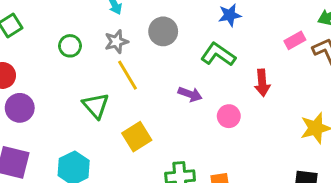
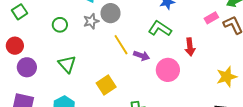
gray circle: (163, 31) -> (110, 13), moved
yellow line: (127, 75) -> (121, 45), moved
green triangle: (96, 106) -> (67, 64), moved
pink circle: (229, 116) -> (168, 70), size x1.5

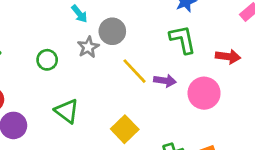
green L-shape: (160, 28) -> (183, 39), turned 55
red arrow: (190, 47) -> (228, 57), turned -66

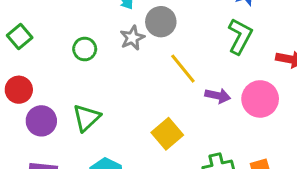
green L-shape: (183, 39) -> (240, 36), turned 36
purple arrow: (165, 81) -> (218, 96), moved
green triangle: (67, 111) -> (86, 118), moved, turned 36

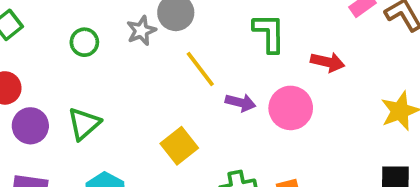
green L-shape: (240, 36) -> (269, 33), turned -30

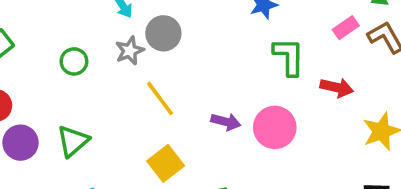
green L-shape: (269, 33) -> (289, 56), moved
red arrow: (328, 62) -> (337, 88), moved
yellow line: (200, 69) -> (160, 98), moved

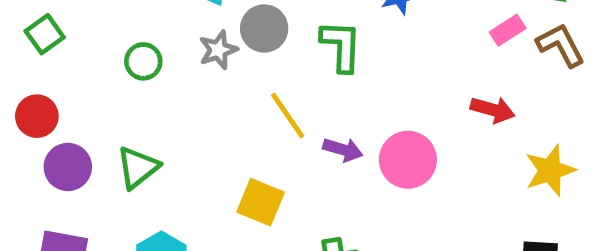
green L-shape: (289, 56) -> (341, 46), moved
yellow line: (160, 98) -> (288, 115), moved
yellow square: (166, 163) -> (261, 202), turned -32

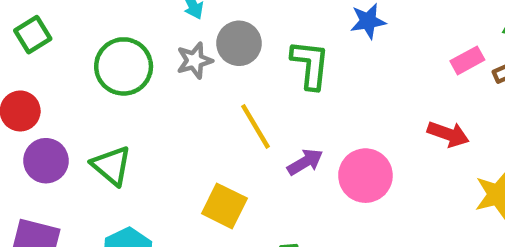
green circle: (143, 61) -> (124, 66), size x1.6
purple arrow: (343, 150) -> (305, 162), turned -51
green triangle: (138, 167) -> (112, 166), turned -45

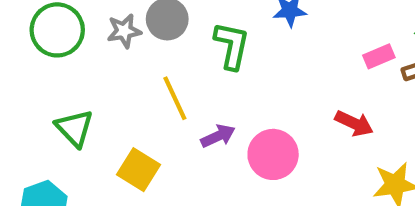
green triangle: (112, 166) -> (75, 128), moved

